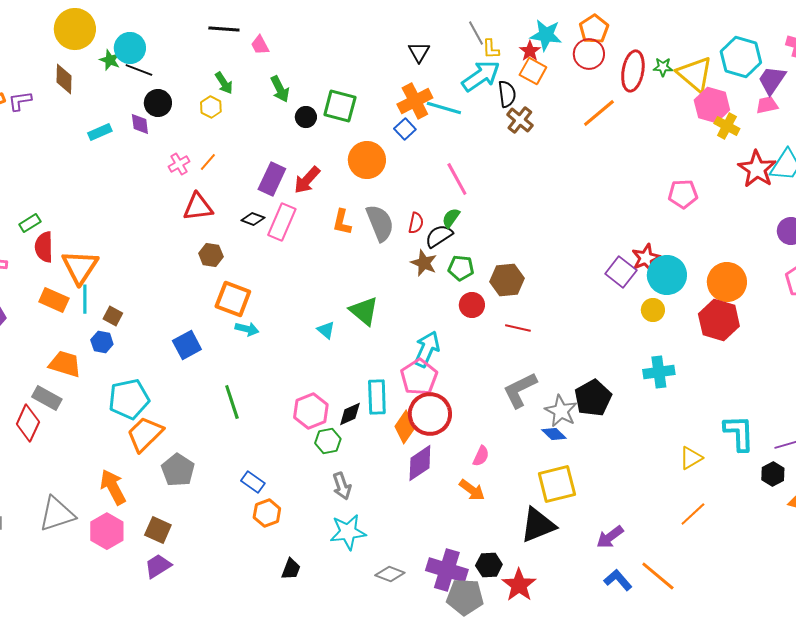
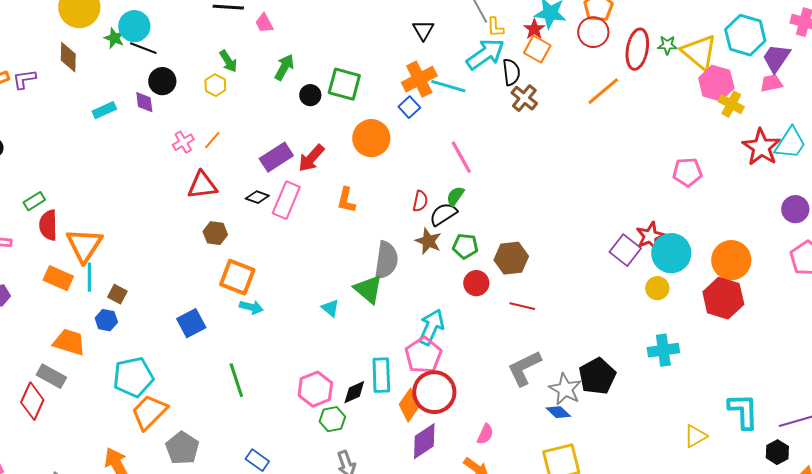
green arrow: (280, 89) -> (284, 67), turned -124
purple rectangle: (272, 179) -> (276, 157), turned 32
gray semicircle: (380, 223) -> (386, 260), moved, turned 30

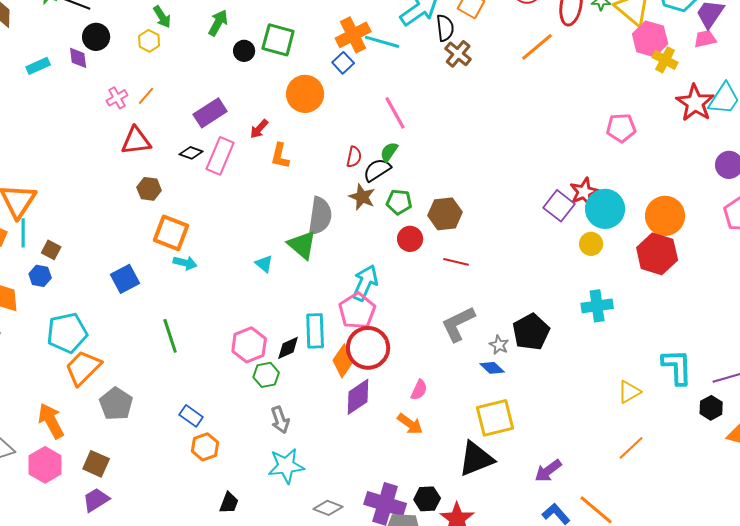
red arrow: (311, 158) -> (259, 129), moved, size x0.7
gray star: (565, 389) -> (499, 345), size x0.6

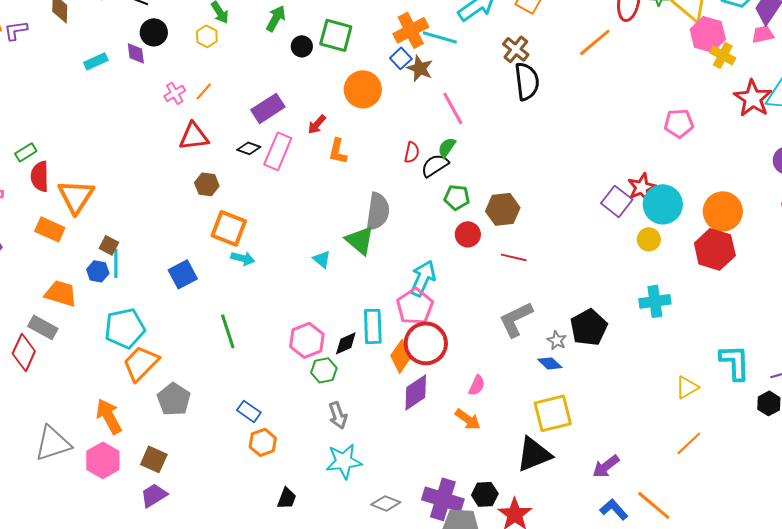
black semicircle: (445, 28) -> (527, 81), moved, size x1.4
brown star: (362, 197) -> (420, 68), moved
cyan line: (23, 233) -> (116, 263), moved

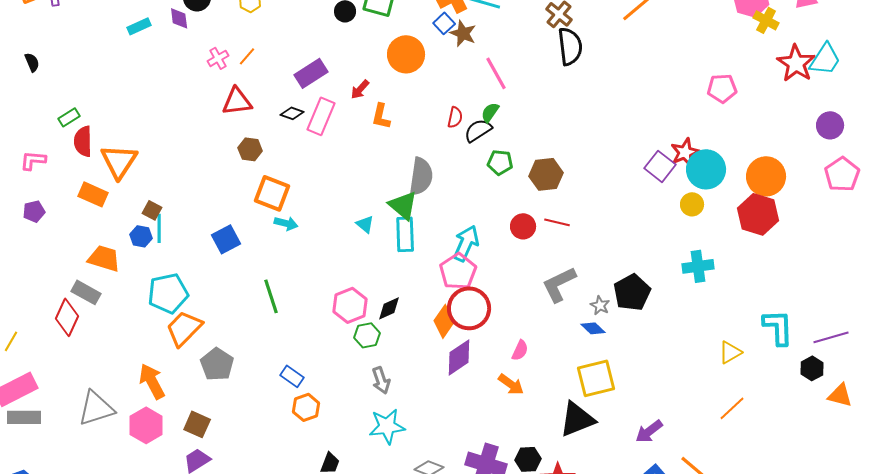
red circle: (468, 234) -> (523, 226), moved
cyan rectangle: (373, 326) -> (405, 234), moved

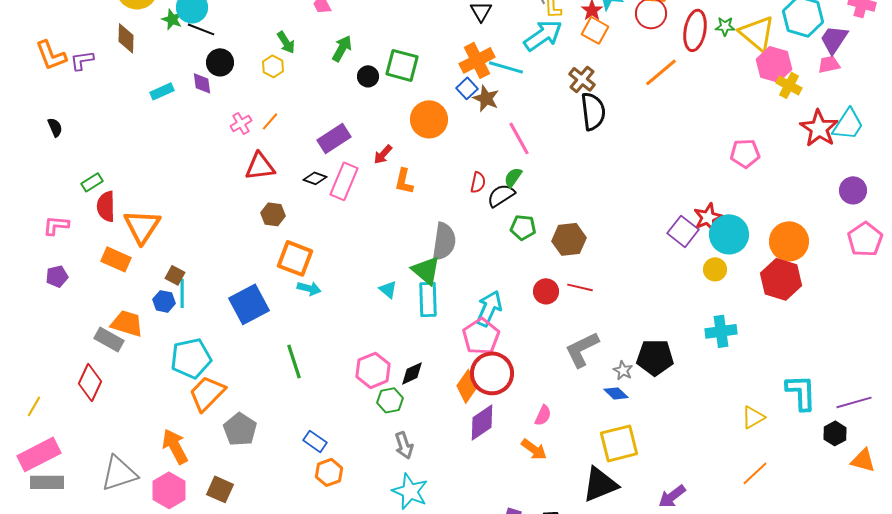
blue square: (226, 239) -> (249, 304), size x1.4
gray rectangle: (86, 292) -> (109, 339), moved
black pentagon: (632, 292) -> (655, 357), turned 30
cyan star: (387, 426) -> (410, 491), turned 30

